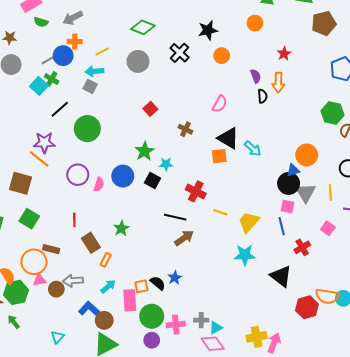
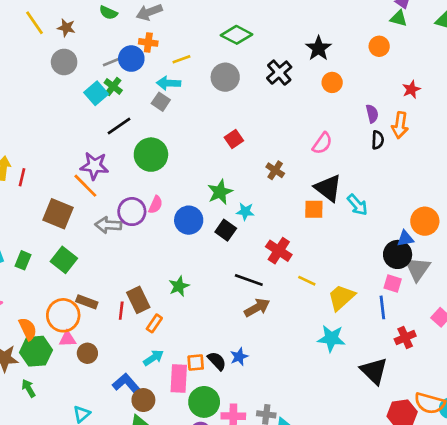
black star: (208, 30) -> (319, 48), turned -30
pink semicircle: (99, 184) -> (156, 205), moved
red line: (74, 220) -> (121, 311), moved
gray arrow: (73, 281) -> (108, 225), moved

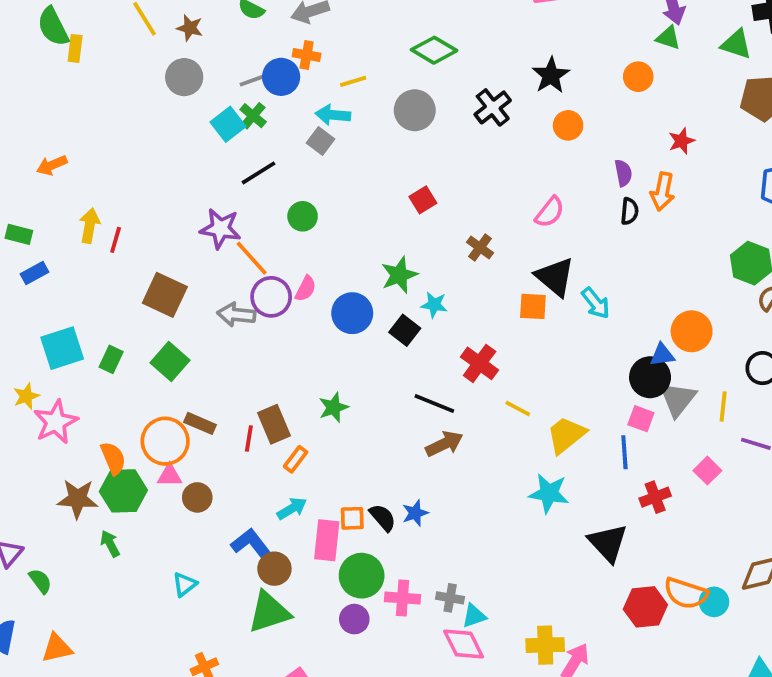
green circle: (151, 155) -> (303, 216), size x0.6
orange line: (85, 186) -> (252, 258), moved

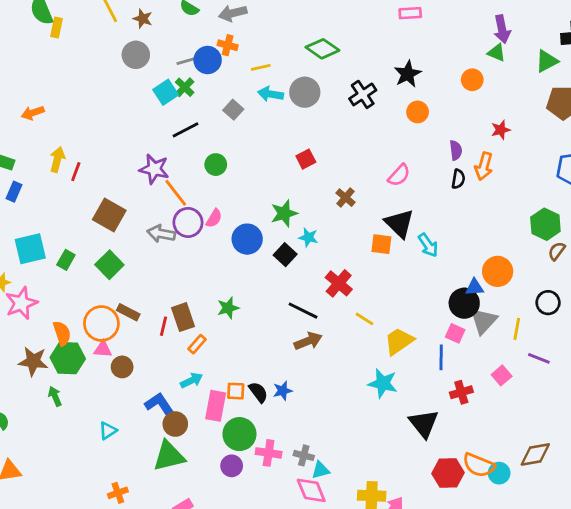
green triangle: (736, 44) -> (547, 61), turned -50
cyan arrow: (333, 115) -> (270, 94), moved
blue rectangle: (35, 273) -> (14, 192), turned -42

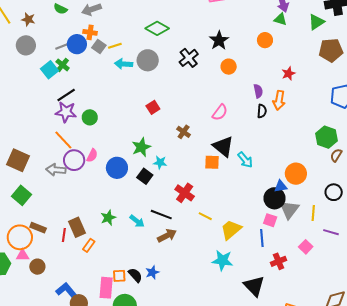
gray square: (233, 110) -> (99, 47), moved
purple star: (154, 169) -> (66, 112), moved
cyan arrow: (192, 380) -> (137, 221), moved, turned 70

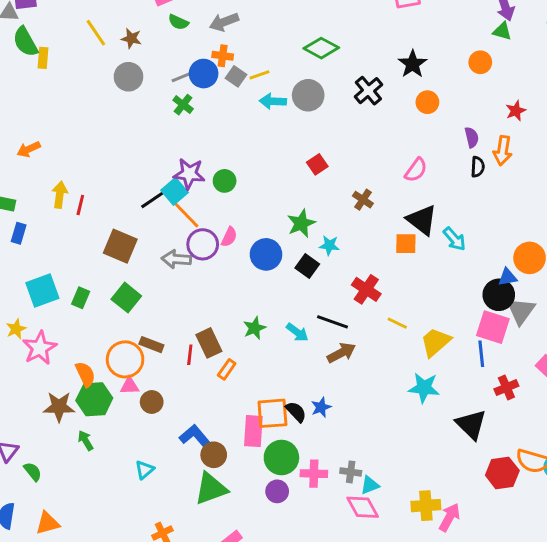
cyan square: (49, 70) -> (175, 191), moved
black line: (66, 95) -> (154, 199), moved
pink square: (270, 220) -> (493, 327), size x1.6
orange square: (119, 276) -> (272, 413), size x1.6

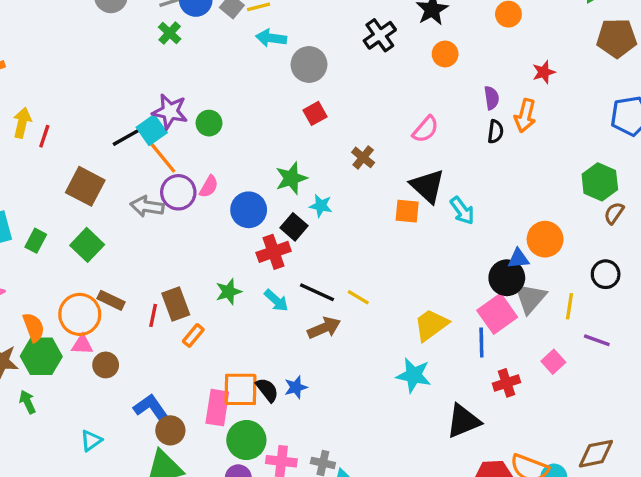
gray circle: (308, 95) -> (309, 65), moved
red cross: (366, 289) -> (274, 252), moved, turned 32
yellow line: (397, 323) -> (358, 297), moved
pink square: (493, 327) -> (497, 314), turned 32
black triangle: (471, 424) -> (463, 421), turned 48

